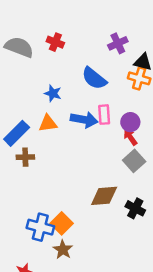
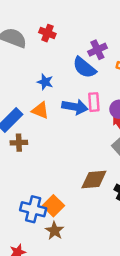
purple cross: (118, 43) -> (97, 50), moved
orange triangle: (48, 123) -> (40, 110), turned 30

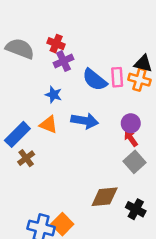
purple cross: (97, 50) -> (64, 61), moved
pink rectangle: (94, 102) -> (117, 77), moved
brown cross: (19, 143) -> (26, 158), turned -35

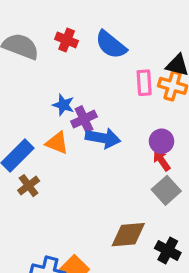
purple cross: (64, 61) -> (84, 119), moved
blue semicircle: (95, 80) -> (111, 45), moved

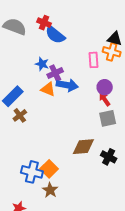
blue semicircle: (111, 45) -> (55, 35), moved
pink rectangle: (144, 83) -> (93, 60), moved
orange triangle: (57, 143) -> (48, 89), moved
gray square: (166, 190) -> (108, 118), turned 30

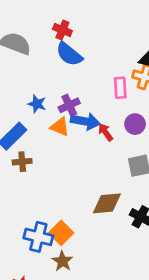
red cross: (44, 23) -> (62, 30), moved
blue star: (42, 64) -> (37, 104), moved
red arrow: (105, 99) -> (105, 132), moved
brown cross: (20, 115) -> (22, 162), turned 32

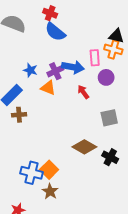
blue arrow: (85, 121) -> (73, 67), moved
purple circle: (135, 124) -> (106, 77), moved
brown diamond: (107, 203) -> (84, 147), turned 35

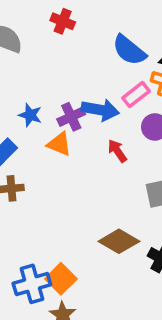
blue semicircle: (55, 32) -> (129, 50), moved
pink rectangle: (95, 58) -> (136, 95), turned 56
blue cross: (31, 173) -> (32, 284), turned -30

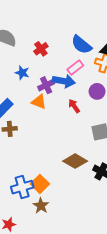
red cross: (63, 21) -> (41, 49), moved, turned 32
pink rectangle: (136, 95) -> (75, 68), moved
blue star: (30, 115) -> (22, 73), moved

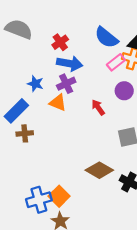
pink rectangle: (75, 68) -> (116, 62), moved
blue star: (22, 73) -> (35, 84), moved
blue arrow: (64, 81) -> (70, 64), moved

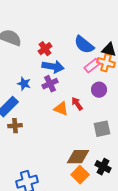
orange triangle: (58, 103) -> (61, 109), moved
brown diamond: (99, 170) -> (78, 157), turned -30
orange square: (59, 196) -> (80, 175), moved

